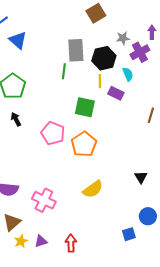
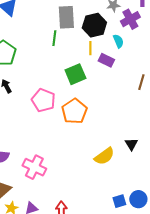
green square: (85, 107) -> (75, 74), turned -35
yellow semicircle: (93, 189) -> (104, 156), moved
blue circle: (148, 216) -> (138, 199), moved

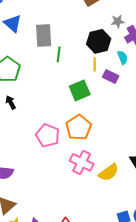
gray rectangle: (66, 17) -> (44, 35), moved
pink pentagon: (43, 100) -> (48, 135), moved
pink cross: (34, 167) -> (82, 162), moved

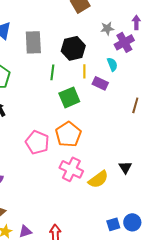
black hexagon: (99, 41) -> (73, 48), moved
green line: (59, 54) -> (52, 72), moved

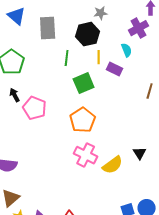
gray star: (107, 28) -> (101, 13), moved
pink pentagon: (37, 142) -> (35, 108), moved

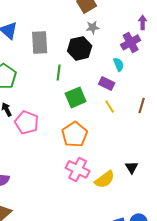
yellow line: (99, 57) -> (110, 106), moved, turned -32

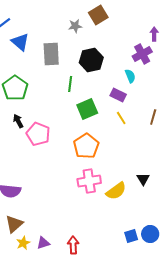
gray star: (93, 27) -> (75, 26), moved
pink cross: (78, 169) -> (89, 181), turned -35

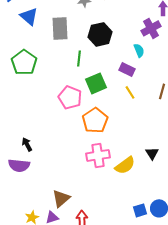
black arrow: (18, 121) -> (27, 144), moved
pink pentagon: (38, 134) -> (70, 97), moved
brown triangle: (14, 224) -> (61, 198), moved

